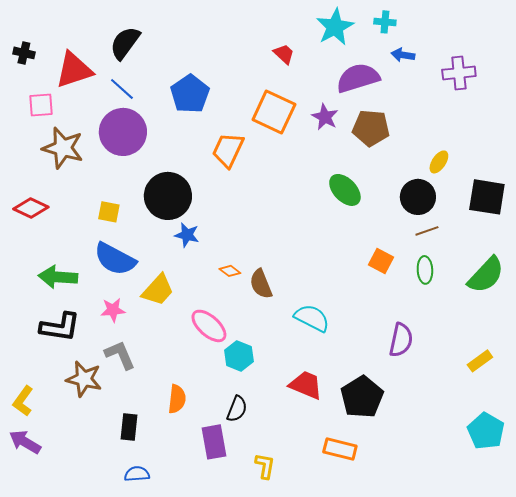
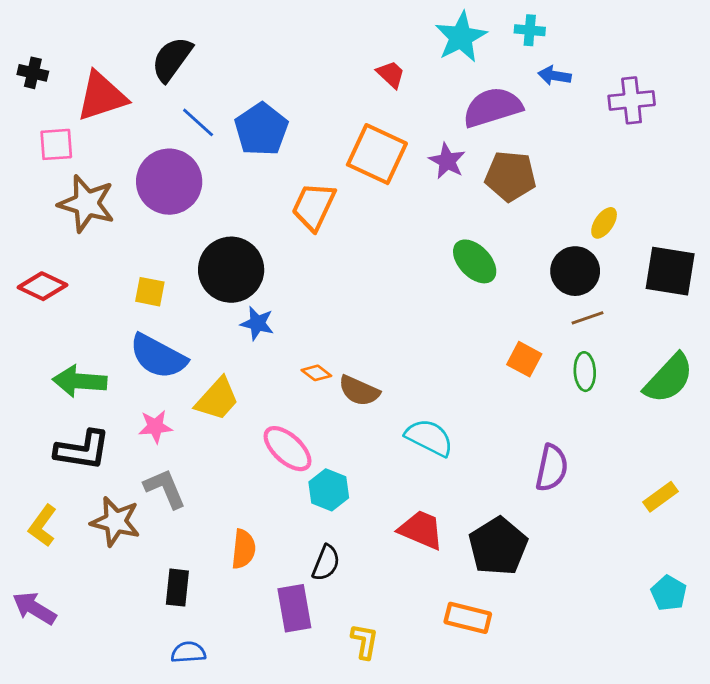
blue line: (122, 89) -> (198, 122), moved
brown semicircle: (261, 284) -> (359, 391), turned -44
yellow L-shape: (23, 401) -> (42, 526), moved
cyan pentagon: (486, 431) -> (669, 593), size x0.7

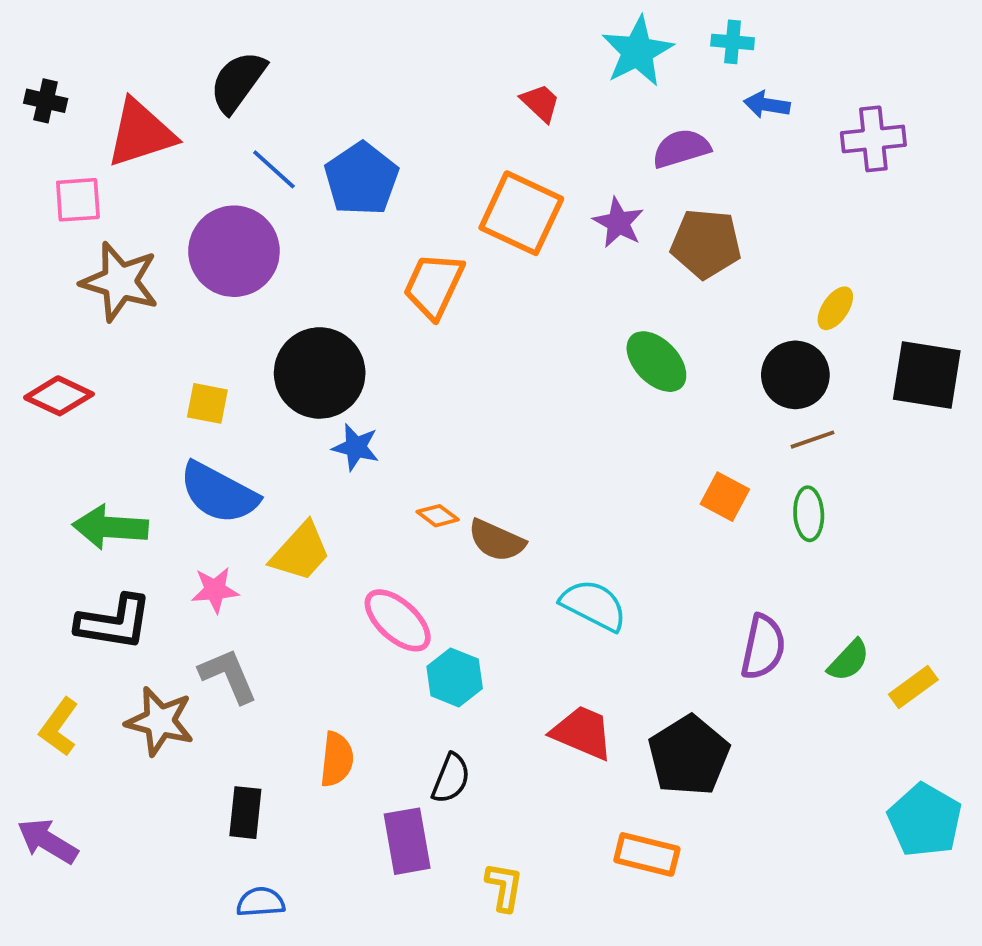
purple semicircle: (493, 107) -> (681, 148), size x0.7
green semicircle: (669, 378) -> (849, 660), moved, size x0.6
cyan pentagon: (669, 593) -> (925, 820), size x1.5

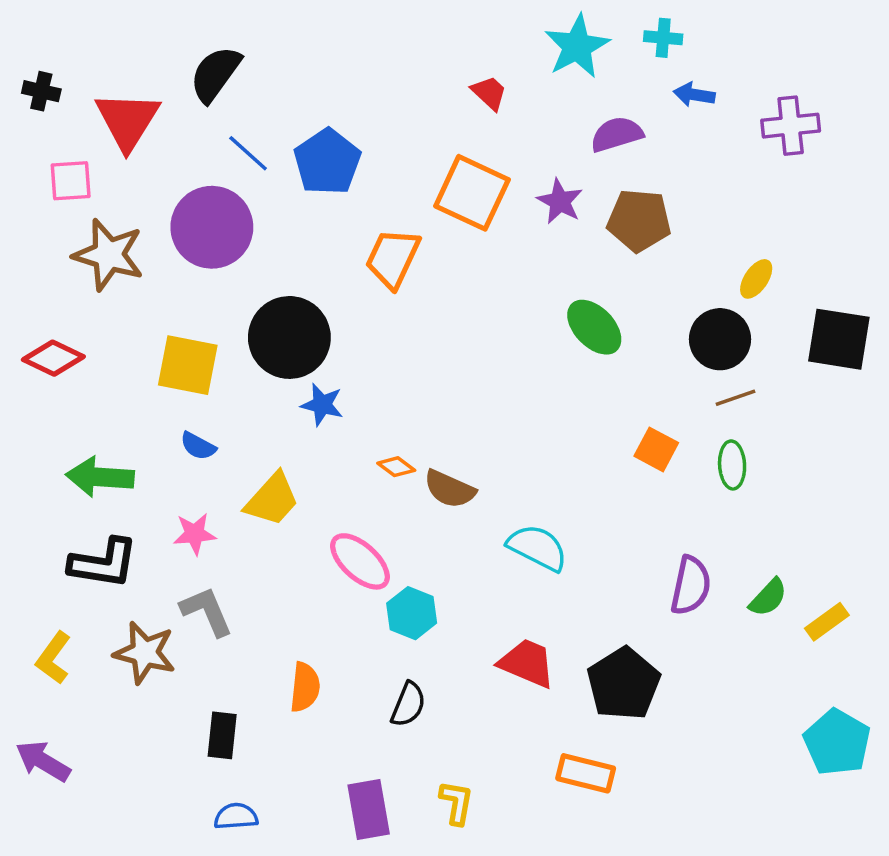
red triangle: (141, 133) -> (127, 120), turned -40
yellow square: (207, 403) -> (188, 365), size x1.6
blue semicircle: (219, 493) -> (198, 446), size x0.5
purple rectangle: (407, 841) -> (369, 809), moved

